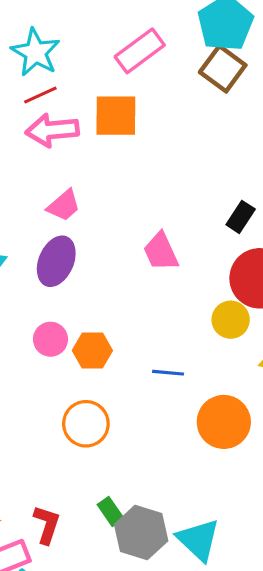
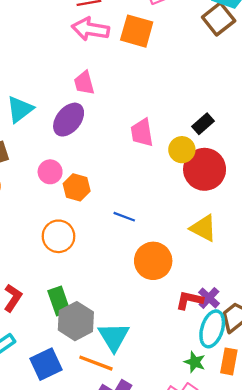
pink trapezoid: (64, 205) -> (84, 83), turned 100
yellow circle: (231, 320) -> (182, 150), moved
green rectangle: (111, 512) -> (59, 301), size x1.4

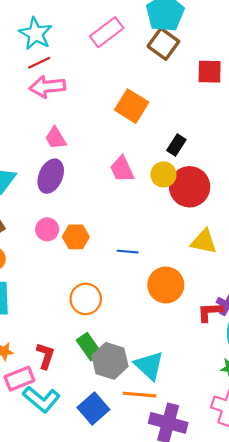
orange square: (137, 31) -> (132, 106), moved, turned 32
orange circle: (58, 236) -> (86, 299), moved

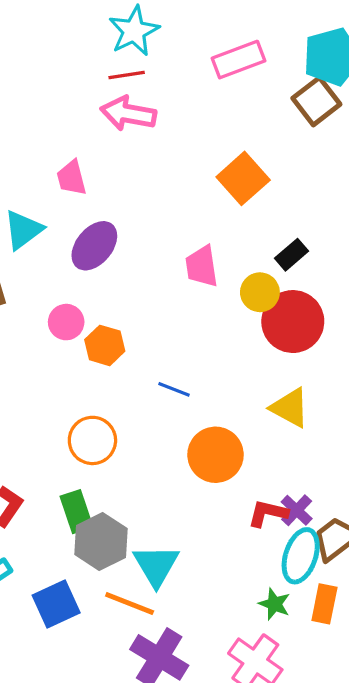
pink trapezoid: (56, 138) -> (72, 178), moved

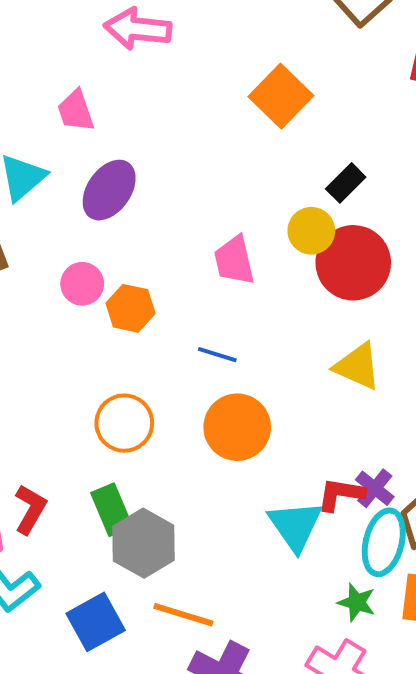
pink trapezoid: (202, 266) -> (234, 260), moved
orange circle: (216, 455) -> (237, 427), moved
cyan triangle: (156, 565) -> (295, 526), moved

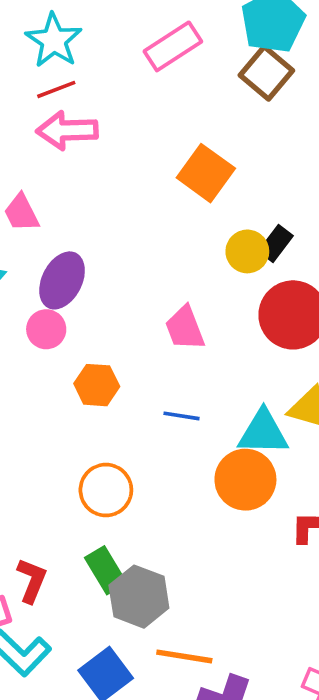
yellow circle: (311, 231) -> (247, 251), moved
pink circle: (82, 284) -> (46, 329), moved
orange circle: (237, 427) -> (245, 480), moved
cyan triangle: (295, 526) -> (263, 432), moved, turned -46

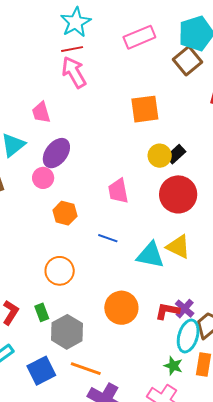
pink arrow: (67, 130) -> (74, 72), turned 52
orange square: (206, 173) -> (145, 109), turned 36
orange circle: (245, 480) -> (121, 308), moved
green rectangle: (106, 570) -> (42, 312), moved, size x0.7

